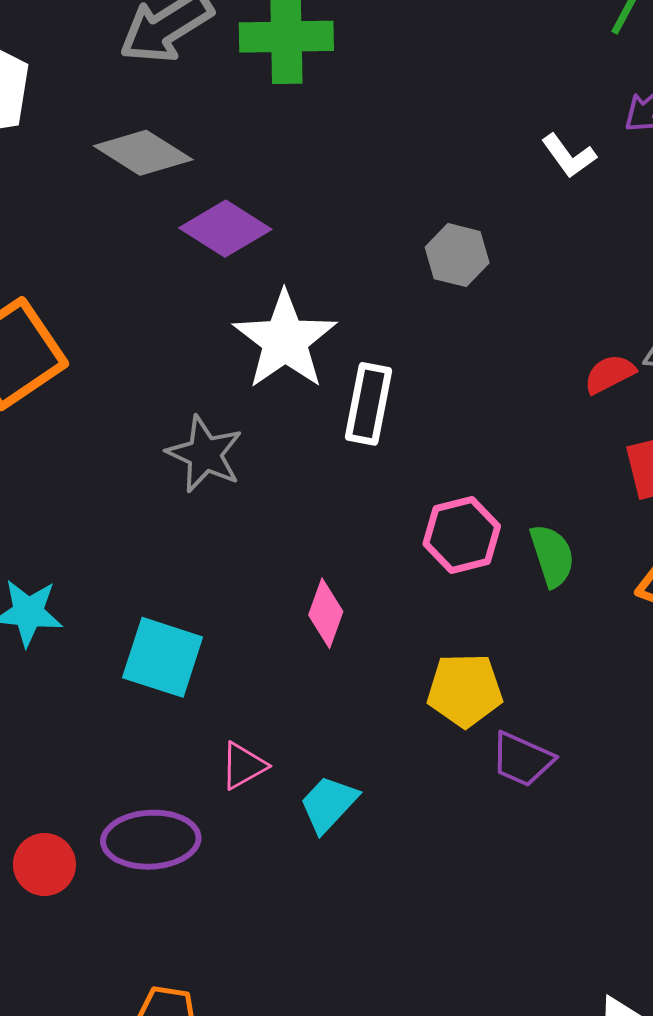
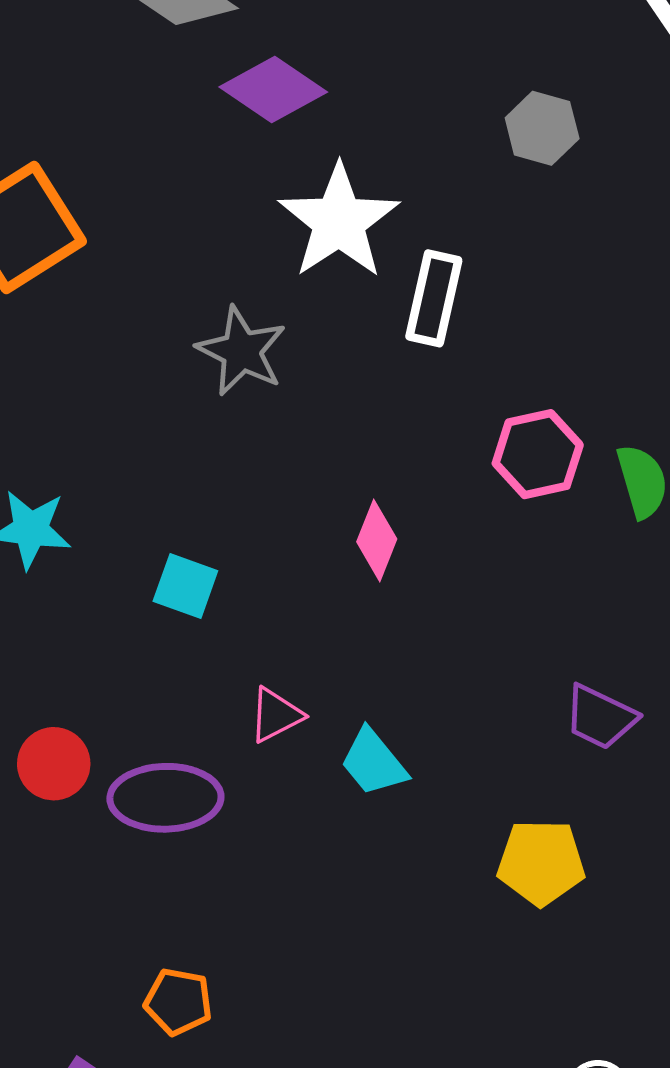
cyan square: (163, 657) -> (185, 586), size x0.7
yellow pentagon: (465, 690) -> (541, 862), moved
cyan trapezoid: (329, 804) -> (374, 762), turned -84
red circle: (44, 865) -> (54, 764), moved

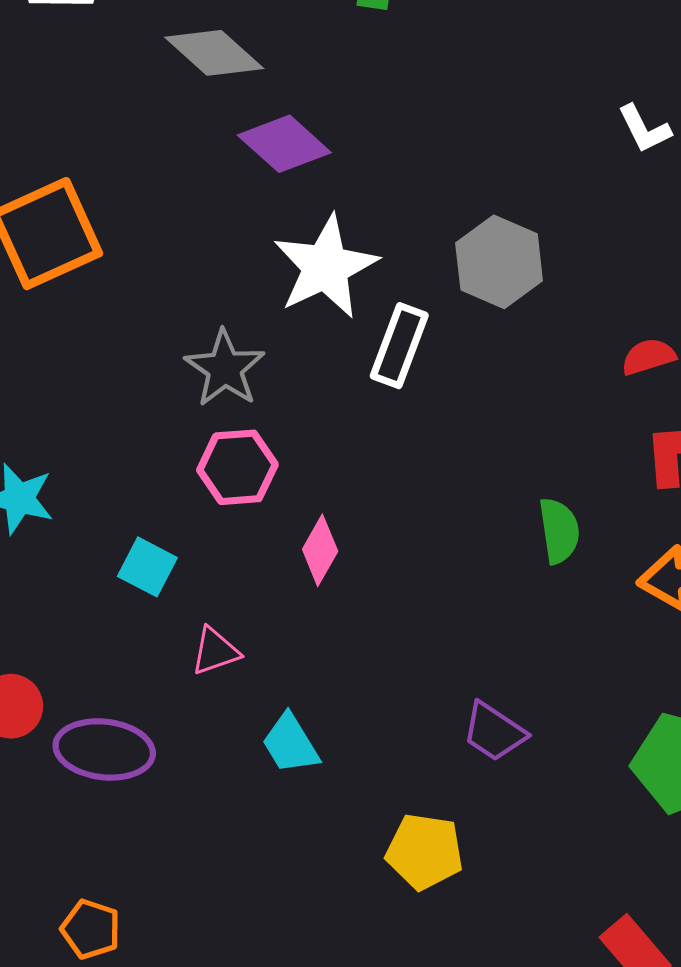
gray hexagon: (542, 128) -> (499, 262), moved, size x1.4
pink hexagon: (538, 454) -> (237, 467), moved
pink triangle: (276, 715) -> (215, 651), moved

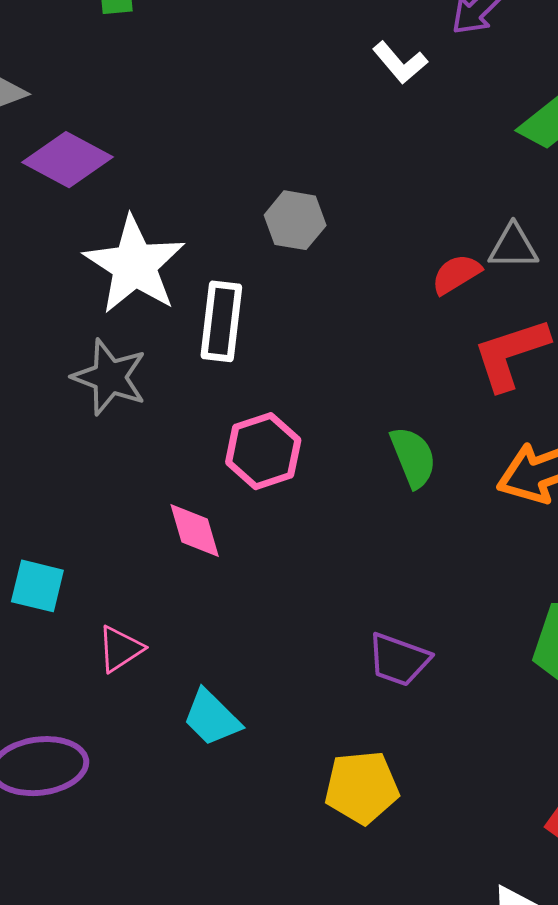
gray hexagon: (499, 262) -> (295, 220), size x0.7
gray star: (225, 368) -> (110, 377), moved
pink hexagon: (237, 467) -> (263, 451), moved
pink diamond: (320, 550) -> (195, 530), turned -32

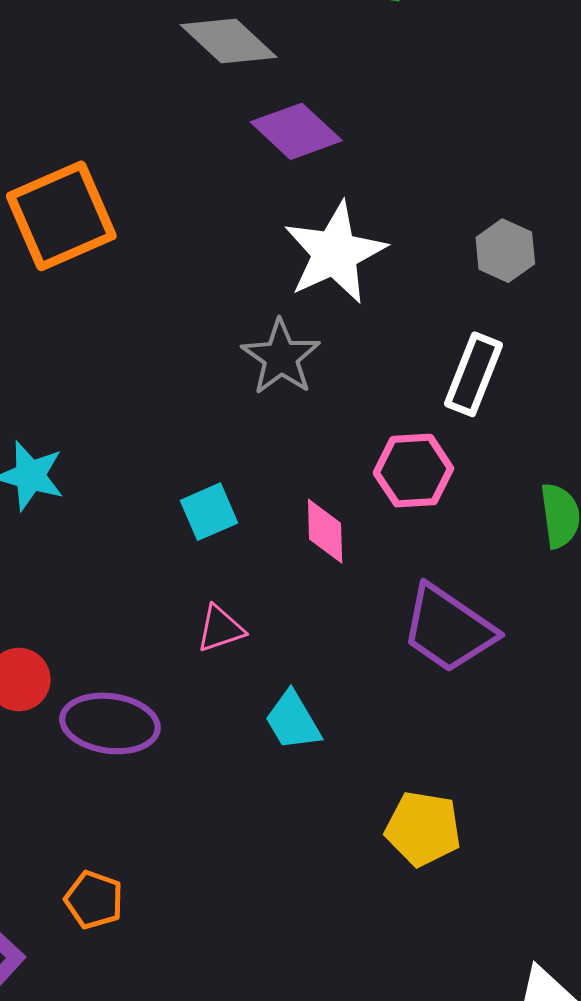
white rectangle: (221, 321) -> (474, 374), moved
cyan square: (37, 586) -> (209, 512), moved, turned 38
purple trapezoid: (399, 660) -> (448, 629), moved, size x1.5

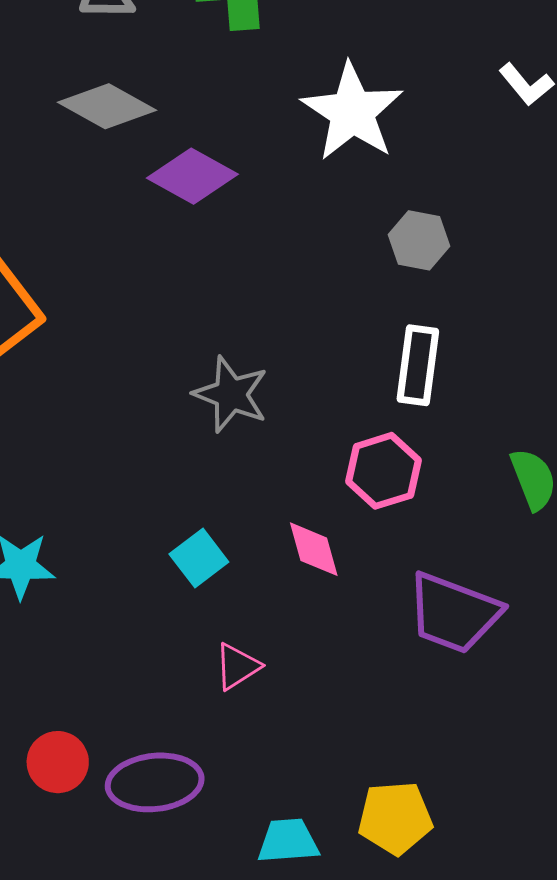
white star: (335, 253) -> (352, 112), moved
cyan trapezoid: (293, 721) -> (288, 841), moved, turned 130
yellow pentagon: (423, 829) -> (395, 818), moved

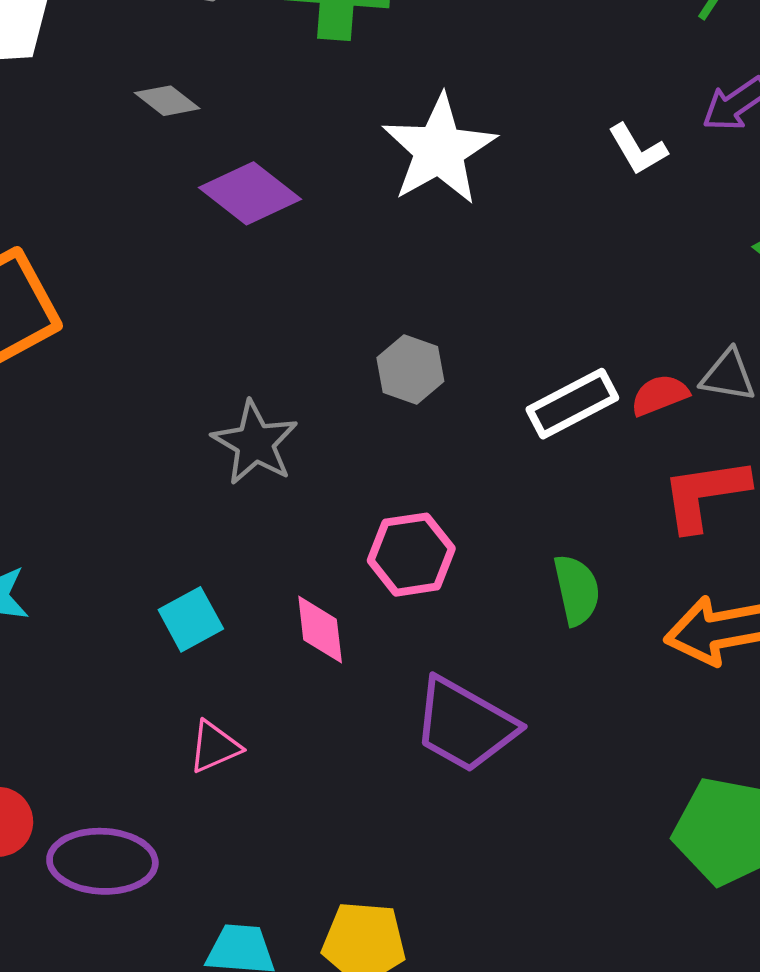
gray diamond: (107, 106) -> (167, 101), size x0.6
gray hexagon: (419, 240) -> (410, 370), moved
white rectangle: (418, 365) -> (572, 404), moved, turned 46

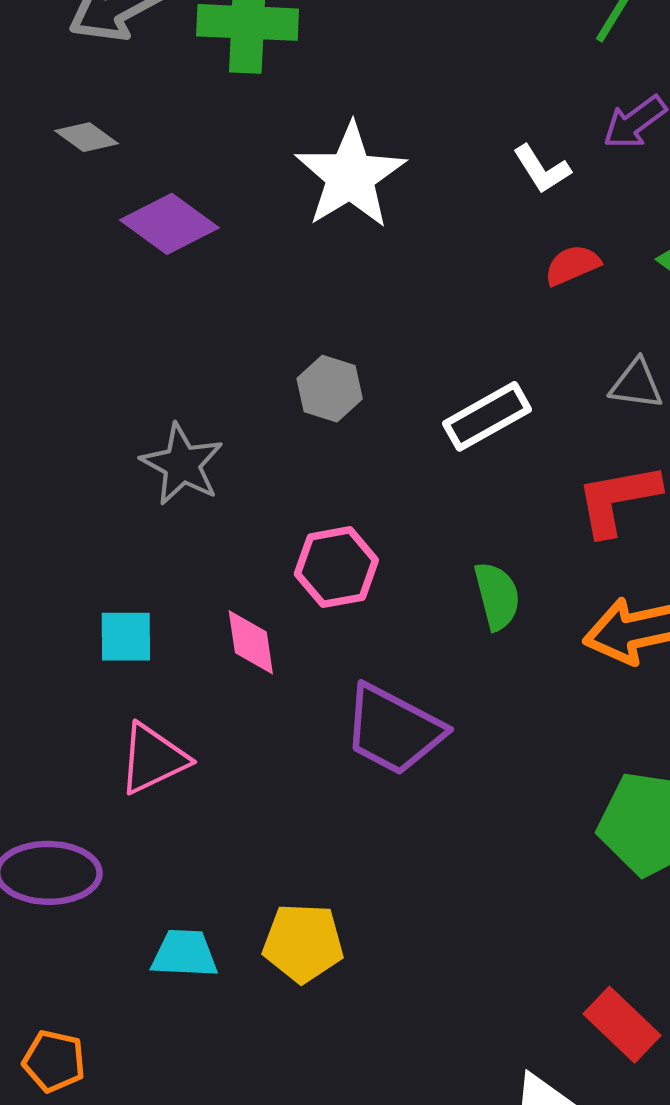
red semicircle: (660, 395) -> (572, 265), moved
cyan square: (191, 619) -> (126, 637), turned 30
pink triangle: (215, 747) -> (153, 759), size x1.4

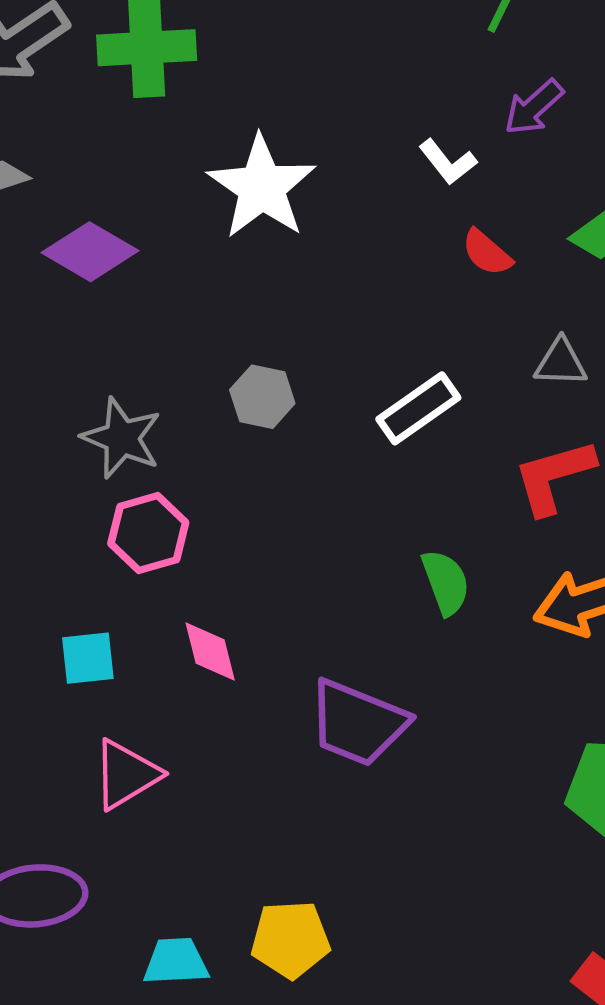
red semicircle: (572, 265) -> (487, 253), turned -110
gray star: (182, 464) -> (122, 438), moved
pink hexagon: (336, 567) -> (148, 533), moved

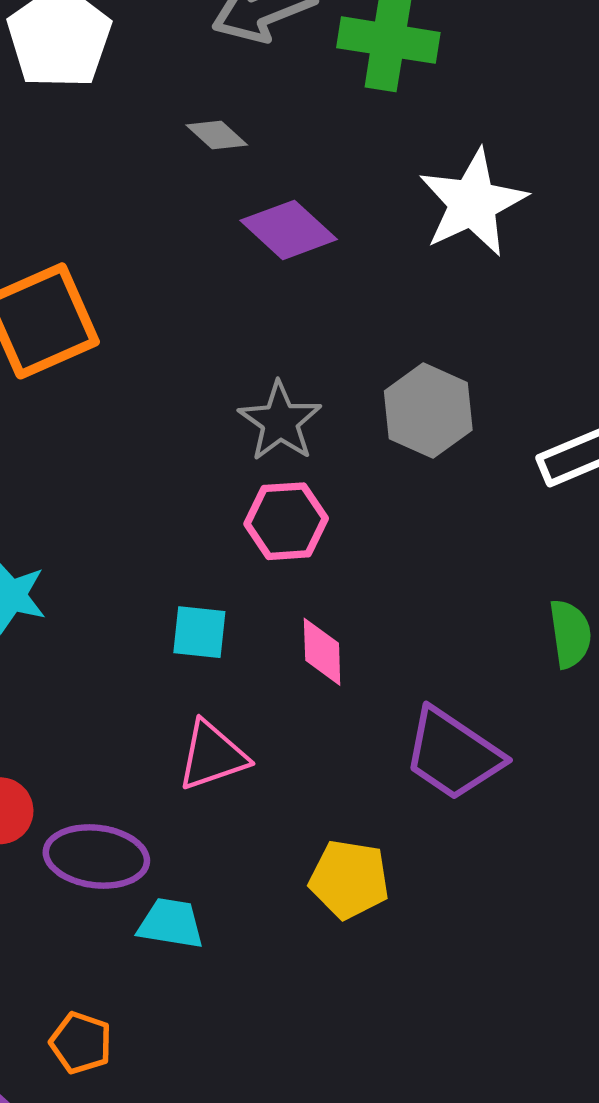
gray hexagon: (262, 397) -> (428, 411), size x1.4
yellow pentagon: (290, 939) -> (349, 879), moved
cyan trapezoid: (176, 961) -> (171, 923), moved

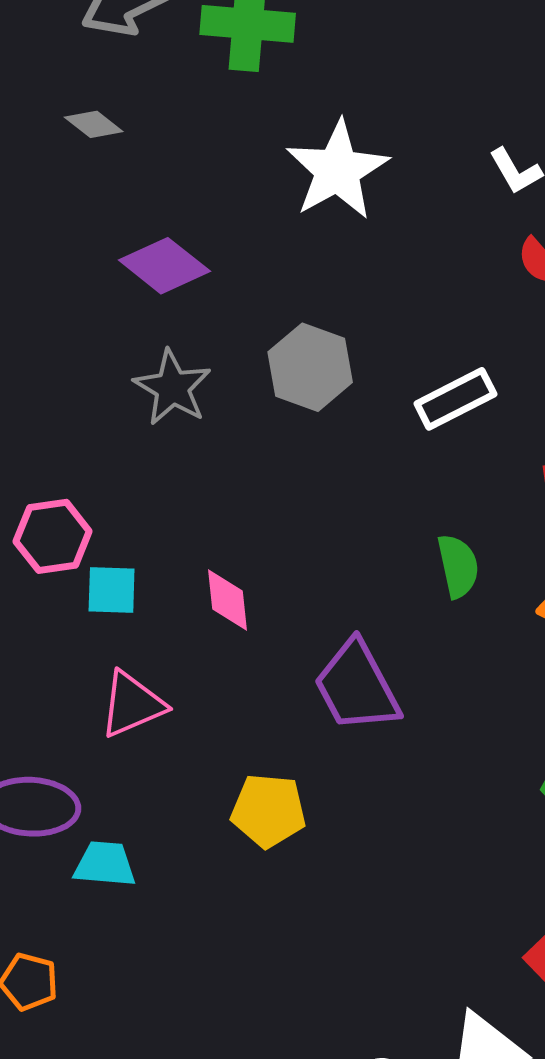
purple diamond: (289, 230) -> (164, 266), moved
pink hexagon: (286, 521) -> (53, 536), moved
purple trapezoid: (453, 754) -> (357, 687), turned 32

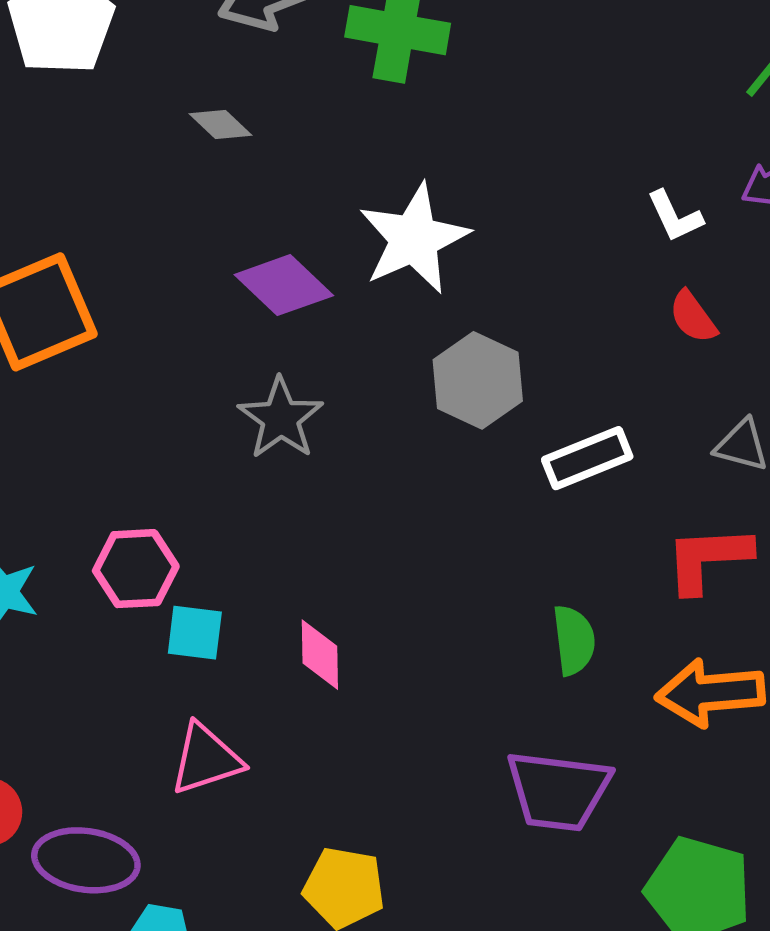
white star: (337, 170) -> (414, 239), moved
gray hexagon: (310, 367) -> (478, 380), moved
purple trapezoid: (357, 687) -> (558, 791), moved, turned -60

